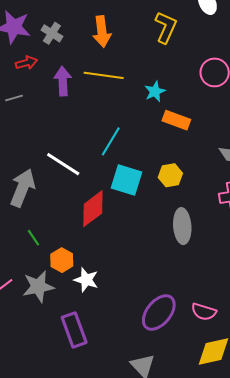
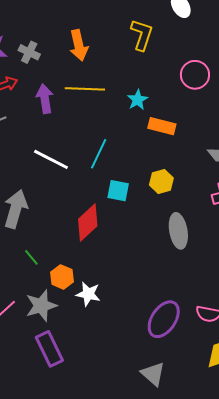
white line: (63, 164) -> (51, 159), moved
cyan square: (126, 180) -> (118, 191), size x0.7
purple rectangle: (74, 330) -> (49, 349), moved

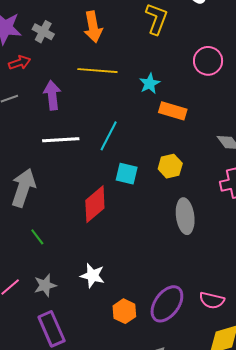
purple arrow: (45, 99) -> (52, 95), moved
white line: (51, 159) -> (61, 140), turned -33
orange hexagon: (62, 277) -> (124, 311), moved
gray star: (41, 306) -> (45, 285), size x0.7

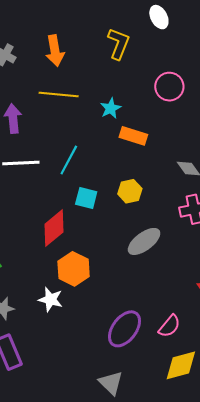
gray ellipse: (185, 216) -> (144, 241), turned 60
pink semicircle: (212, 300) -> (169, 326), turned -65
orange hexagon: (124, 311) -> (74, 269), moved, size x1.4

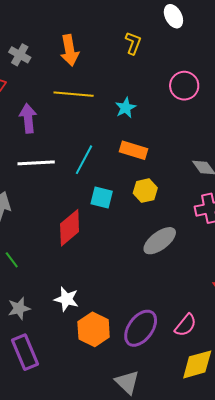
yellow L-shape: (119, 44) -> (133, 43), size x0.7
orange rectangle: (133, 136) -> (133, 150), moved
orange hexagon: (74, 269) -> (94, 329), moved

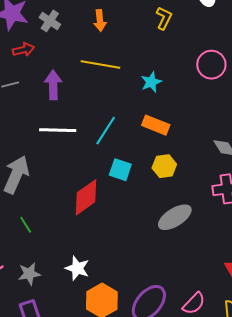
orange arrow: (70, 50) -> (100, 20), size x0.7

